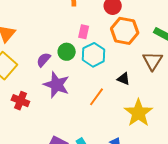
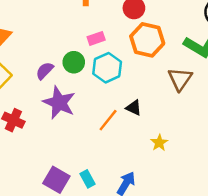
pink rectangle: (84, 32) -> (96, 38), turned 56
black triangle: (123, 79) -> (134, 108), moved
yellow star: (138, 113) -> (159, 143), size x0.5

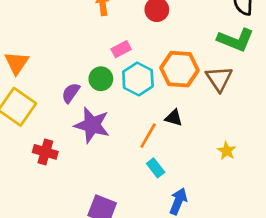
orange hexagon: (147, 40) -> (180, 69), moved
yellow star: (159, 143) -> (227, 151), moved
cyan rectangle: (88, 179) -> (156, 168), moved

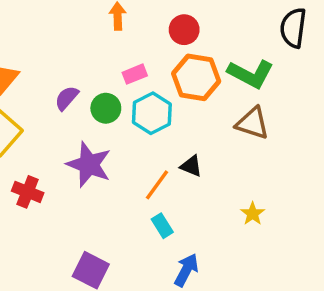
green L-shape: (236, 40) -> (251, 74), moved
orange hexagon: (180, 69) -> (196, 77), moved
brown triangle: (219, 79) -> (252, 123), turned -44
purple semicircle: (71, 93) -> (67, 98), moved

